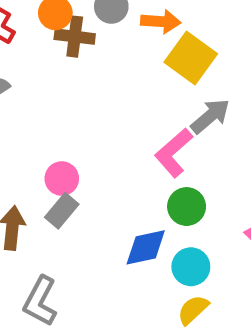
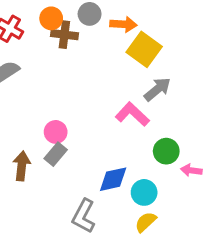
pink L-shape: (174, 153) -> (132, 114), turned 84
green circle: (187, 207) -> (166, 151), moved
gray L-shape: (40, 301) -> (84, 216), moved

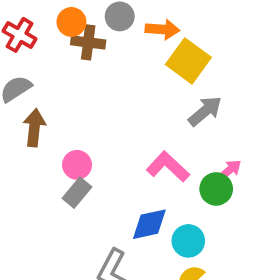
pink L-shape: (132, 114) -> (168, 167), moved
brown arrow: (22, 166) -> (34, 128), moved
pink arrow: (191, 170) -> (229, 170), moved, turned 132

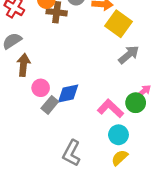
pink circle: (77, 165) -> (41, 88), moved
pink L-shape: (168, 167) -> (110, 108), moved
blue diamond: (149, 224) -> (68, 94), moved

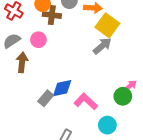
gray arrow: (129, 55) -> (102, 46), moved
pink circle: (41, 88) -> (38, 40), moved
pink L-shape: (110, 108) -> (86, 101), moved

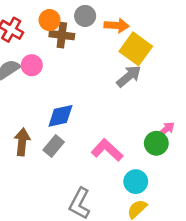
pink circle: (38, 40) -> (32, 65), moved
brown arrow: (22, 62) -> (22, 142), moved
blue diamond: (62, 88) -> (60, 116), moved

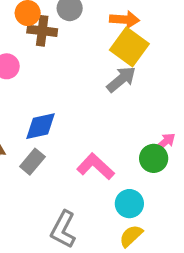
orange arrow: (117, 26) -> (125, 19), moved

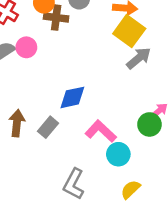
gray arrow: (121, 79) -> (139, 58), moved
blue diamond: (41, 126) -> (72, 97), moved
cyan circle: (129, 204) -> (118, 154), moved

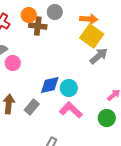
pink circle: (26, 47) -> (13, 63), moved
green circle: (149, 124) -> (107, 118), moved
cyan circle: (118, 154) -> (69, 88), moved

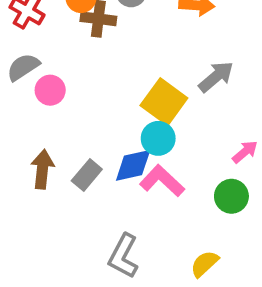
yellow square: (92, 36) -> (164, 102), moved
blue diamond: (50, 85) -> (133, 165), moved

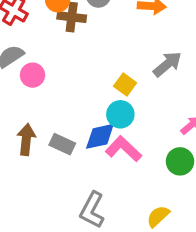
yellow square: (164, 102) -> (125, 85), size x0.6
gray rectangle: (87, 175) -> (62, 144), turned 75

